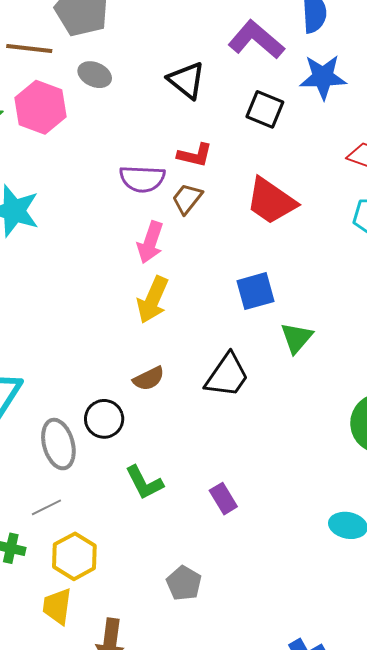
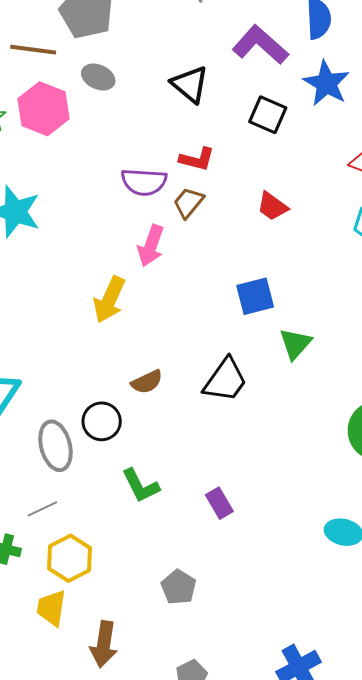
blue star: (323, 77) -> (326, 83), turned 30
red trapezoid: (271, 201) -> (272, 206), size x0.6
yellow arrow: (153, 300) -> (109, 300), moved

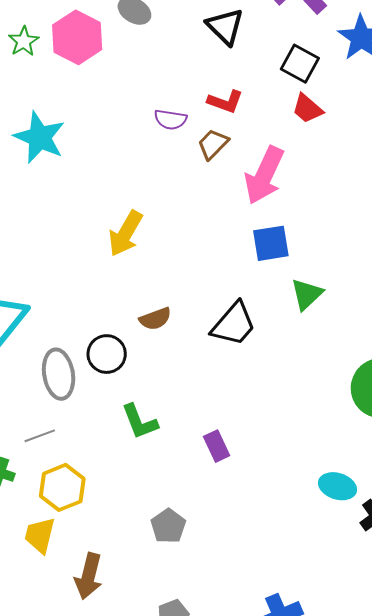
purple semicircle: (144, 182) -> (170, 119), size x0.7
red trapezoid: (272, 206) -> (307, 109), moved
pink arrow: (151, 246) -> (264, 175), moved, size x1.4

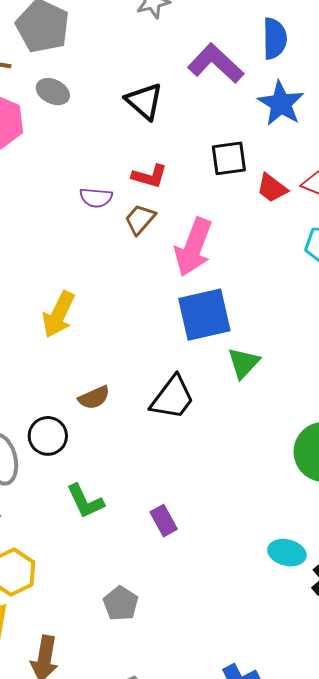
black square: (300, 64) -> (229, 158), moved, turned -33
red trapezoid: (307, 109) -> (272, 188), moved
blue square: (271, 243) -> (204, 315), size x1.4

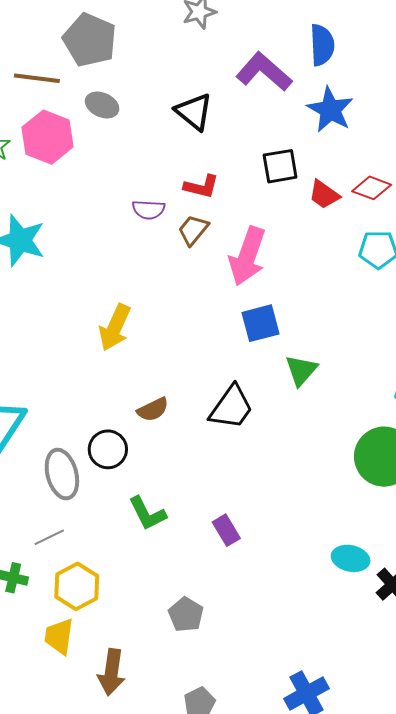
blue square: (204, 315) -> (261, 323), size x0.7

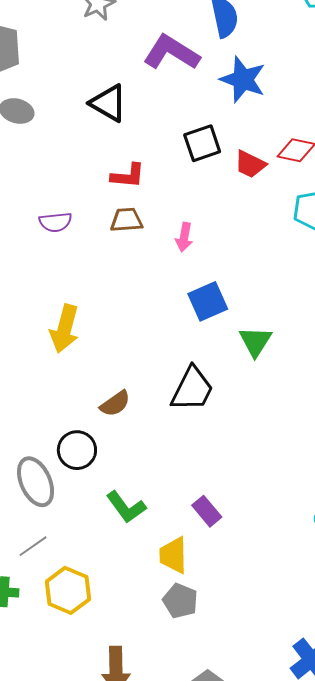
purple semicircle: (149, 210) -> (55, 222), moved
brown trapezoid: (193, 230) -> (127, 220), turned 56
pink arrow: (247, 256) -> (184, 237), size x0.5
yellow trapezoid: (59, 636) -> (173, 555), moved

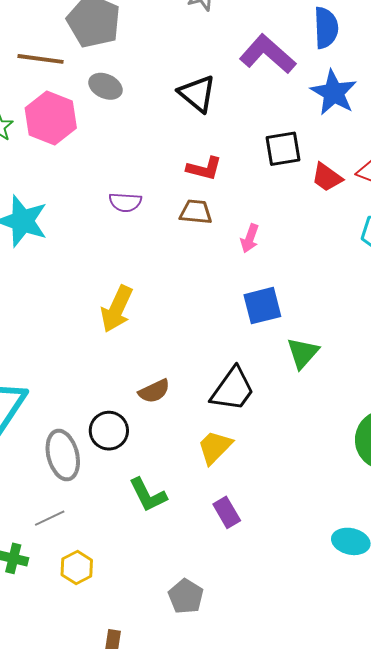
yellow trapezoid: (173, 555) -> (215, 447), moved, turned 36
yellow hexagon: (68, 590) -> (77, 568), size x0.7

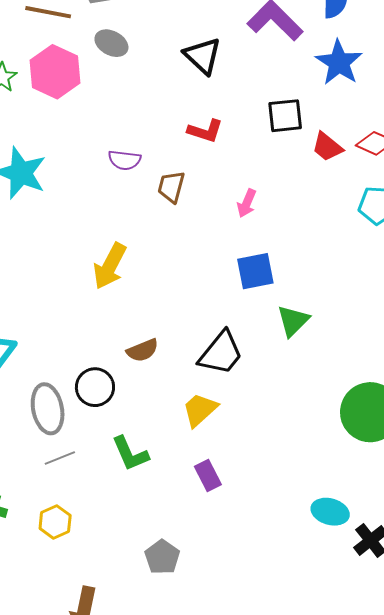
brown trapezoid: (196, 212) -> (171, 187), moved, turned -84
gray line: (50, 518) -> (60, 458), moved

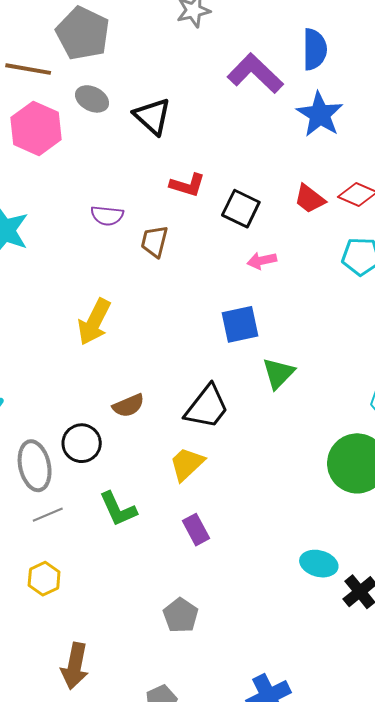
black triangle: (203, 56) -> (152, 116), moved
black square: (285, 116) -> (241, 209), moved, turned 33
pink arrow: (247, 203) -> (262, 261), moved, turned 56
gray pentagon: (162, 557) -> (181, 615), moved

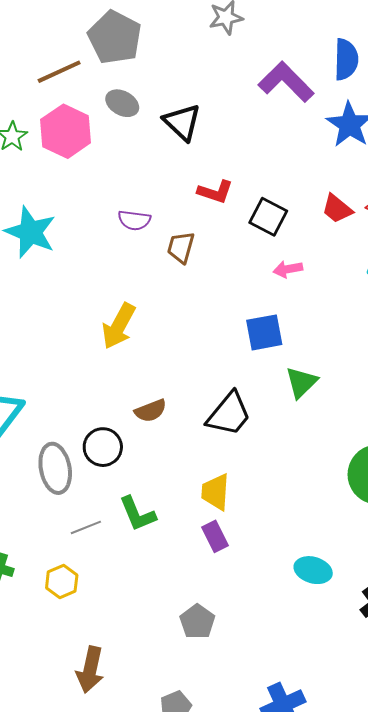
brown line: (28, 69) -> (59, 72), turned -36
yellow trapezoid: (187, 464) -> (215, 492), moved, turned -45
gray line: (48, 515) -> (86, 527), moved
cyan ellipse: (319, 564) -> (313, 570), moved

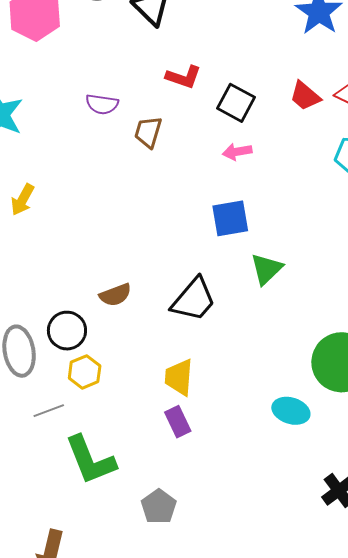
pink arrow: (288, 269) -> (237, 152), moved
yellow arrow: (119, 326) -> (23, 200), moved, size x0.7
green L-shape: (137, 514) -> (90, 460), moved, size x1.4
cyan ellipse: (313, 570) -> (291, 411), moved
yellow hexagon: (62, 581) -> (85, 372), moved

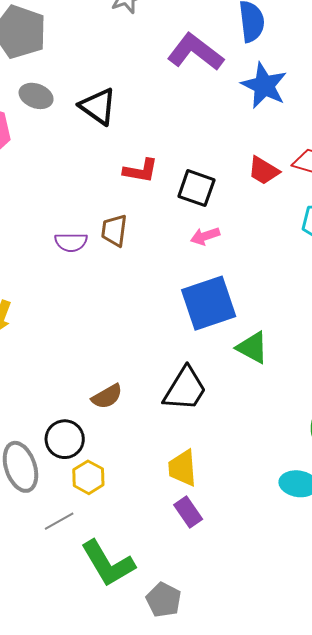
purple semicircle: (102, 104) -> (71, 242), moved
blue square: (230, 218) -> (209, 303), size x1.4
green triangle: (267, 269) -> (252, 347), turned -39
gray pentagon: (159, 507) -> (164, 600), moved

